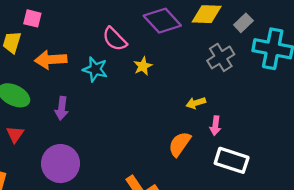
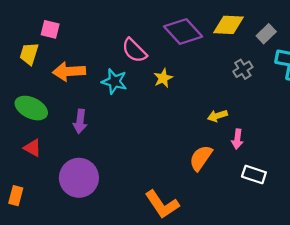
gray cross: (221, 57) -> (243, 69), size x0.7
red triangle: (15, 134) -> (32, 148), turned -36
white rectangle: (232, 160) -> (254, 174), size x0.7

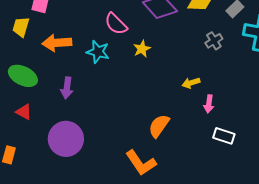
orange semicircle: (201, 158) -> (159, 126), moved

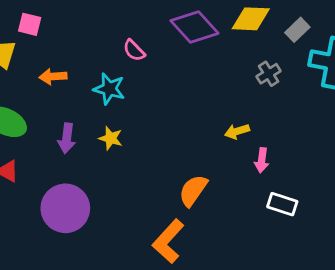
pink semicircle: (116, 24) -> (134, 50), size x0.7
orange arrow: (57, 43) -> (53, 76), size x0.7
yellow star: (142, 49) -> (111, 138), moved, turned -30
orange L-shape: (141, 163) -> (168, 241), turned 76

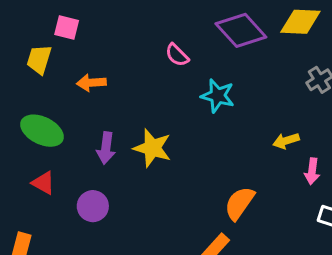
cyan star: (109, 89) -> (218, 96), moved
yellow star: (111, 138) -> (152, 148), size x1.5
purple circle: (65, 208) -> (93, 206), moved, size x0.6

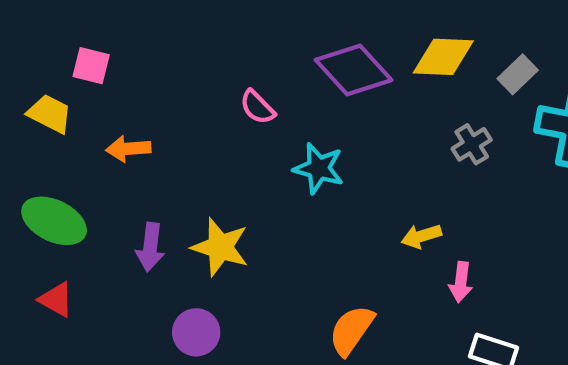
yellow trapezoid: (39, 59) -> (50, 114), turned 100
purple circle: (93, 206) -> (196, 332), moved

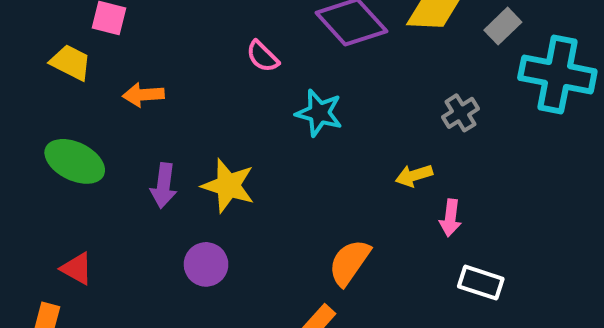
gray cross: (472, 144) -> (460, 113), moved
red triangle: (56, 300) -> (77, 268), moved

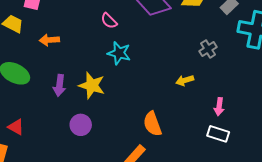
cyan star: (319, 113) -> (119, 53), moved
pink arrow: (450, 218) -> (219, 107), moved
orange semicircle: (349, 262) -> (152, 124), turned -55

